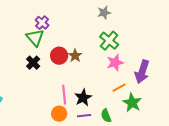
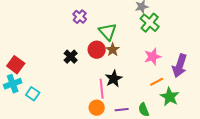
green triangle: (35, 38) -> (108, 32), moved
green cross: (109, 41) -> (150, 23), moved
black star: (83, 98) -> (114, 79), moved

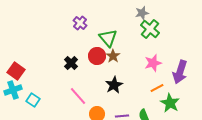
pink line: (102, 89) -> (78, 96), moved, turned -36

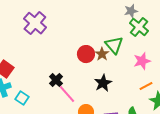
purple cross: (80, 23) -> (35, 23), moved, size x1.6
green triangle: (108, 38) -> (114, 45), moved
black cross: (71, 63) -> (56, 80), moved

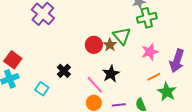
green cross: (139, 27) -> (147, 18), turned 36
pink line: (67, 94) -> (95, 85), moved
cyan square: (22, 98) -> (42, 89), moved

